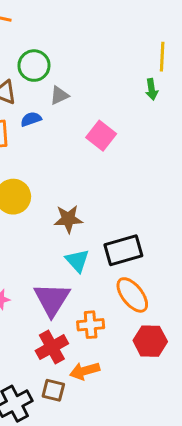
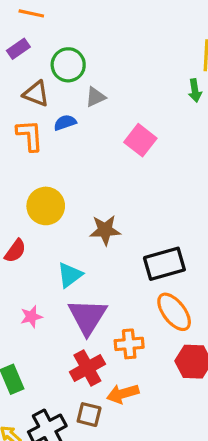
cyan triangle: (77, 261) -> (70, 275), moved, turned 35

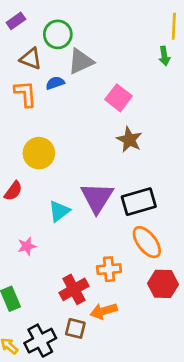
gray triangle: (95, 97) -> (81, 61), size x1.5
brown star: (105, 230) -> (129, 140), moved, turned 30
purple triangle: (87, 317) -> (97, 198), moved

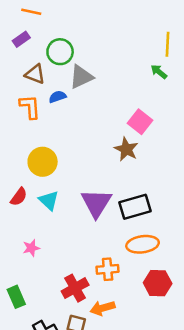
green arrow: (164, 56) -> (159, 72), turned 138
pink square: (118, 98) -> (140, 122), moved
cyan triangle: (59, 211) -> (49, 201), moved, turned -40
orange ellipse: (147, 242) -> (143, 244), turned -60

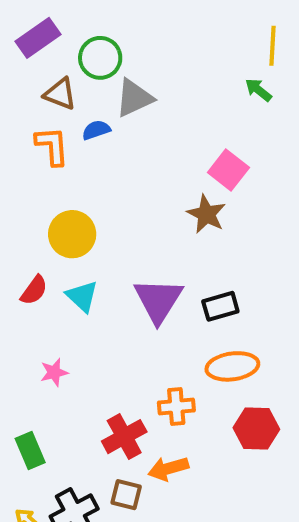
purple rectangle: (21, 39) -> (38, 38), size x1.5
black rectangle: (135, 207) -> (220, 306), size x0.7

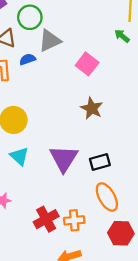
pink square: (228, 170) -> (87, 64), moved
orange ellipse: (232, 366) -> (107, 197), turned 68
red cross: (124, 437) -> (46, 219), moved

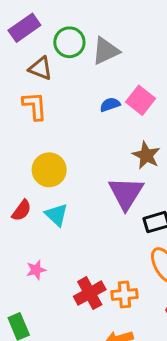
gray triangle: (50, 41) -> (106, 51), moved
blue semicircle: (28, 59) -> (110, 105), moved
purple triangle: (64, 158) -> (126, 193), moved

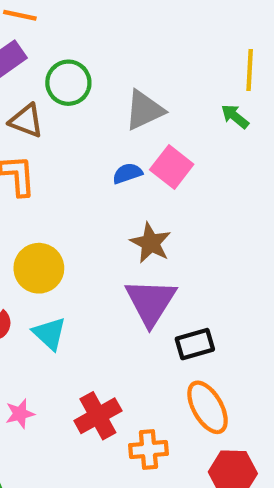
gray triangle: (106, 51) -> (144, 110), moved
brown star: (146, 155) -> (151, 243), moved
red cross: (90, 293) -> (98, 416), moved

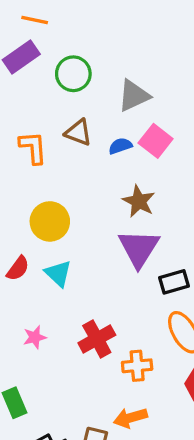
brown triangle: (26, 121) -> (78, 133), moved

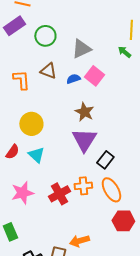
black rectangle: (174, 282) -> (105, 160), turned -36
pink star: (35, 337) -> (22, 193), size x1.6
orange cross: (137, 366) -> (83, 186), moved

